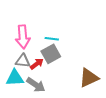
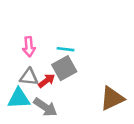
pink arrow: (23, 37) -> (29, 47), size x0.7

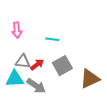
pink arrow: (29, 47) -> (17, 30), moved
gray square: (64, 68) -> (62, 66), moved

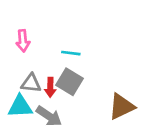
red arrow: (37, 65) -> (50, 87), turned 128
gray square: (62, 66) -> (69, 82), moved, turned -30

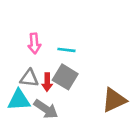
pink arrow: (23, 41) -> (34, 43), moved

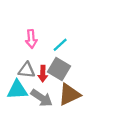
cyan line: (66, 50) -> (60, 45), turned -49
brown triangle: (114, 100) -> (69, 94), moved

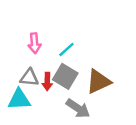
brown triangle: (69, 94) -> (98, 81), moved
gray arrow: (42, 98) -> (78, 108), moved

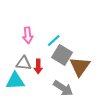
gray square: (65, 76) -> (62, 55), moved
brown triangle: (98, 81) -> (80, 66), turned -30

